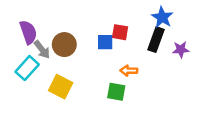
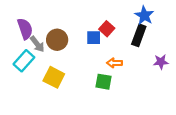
red square: (120, 32) -> (107, 29), turned 32
purple star: (181, 50) -> (161, 62), moved

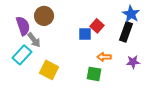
brown circle: (57, 40) -> (44, 16), moved
purple star: (161, 62) -> (133, 62), moved

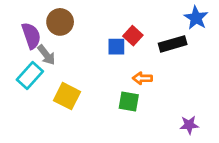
blue star: (131, 14) -> (196, 18), moved
black rectangle: (126, 32) -> (173, 44), turned 54
purple star: (133, 62) -> (189, 125), moved

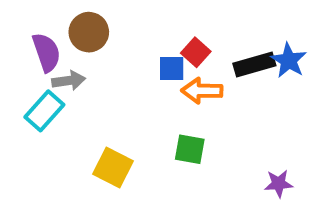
blue star: (196, 18) -> (289, 60), moved
gray arrow: (46, 55) -> (69, 81), turned -60
orange arrow: (142, 78) -> (202, 91), moved, size x1.4
yellow square: (67, 96) -> (113, 167), moved

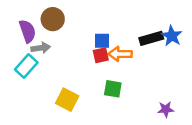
red square: (196, 52) -> (101, 55), moved, turned 35

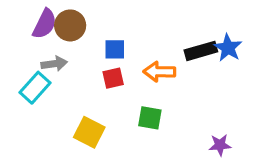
purple semicircle: (27, 31) -> (45, 24), moved, turned 45
blue square: (102, 41) -> (115, 49), moved
red square: (101, 55) -> (113, 78), moved

